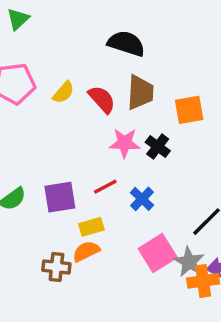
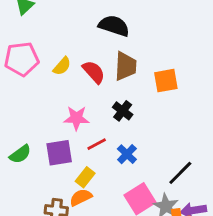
pink star: (125, 143) -> (76, 118), moved
black cross: (158, 147) -> (123, 111), moved
yellow rectangle: (91, 227) -> (85, 177), turned -36

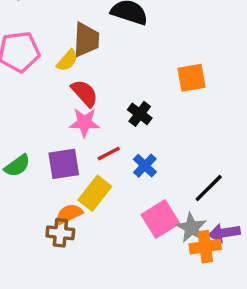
brown trapezoid: (125, 66) -> (86, 40), moved
red semicircle: (94, 72) -> (85, 93), moved
yellow rectangle: (85, 177) -> (95, 193), size x1.4
orange semicircle: (81, 197) -> (69, 214), moved

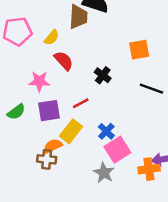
brown trapezoid: (86, 40) -> (78, 17), moved
pink star: (85, 122) -> (39, 81), moved
blue cross: (145, 166) -> (106, 131), moved
black line: (209, 188) -> (151, 89), moved, turned 65
gray star: (191, 228) -> (104, 173), moved

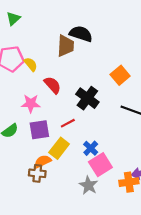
yellow semicircle: (52, 38) -> (31, 64), moved, turned -80
orange square: (139, 50) -> (120, 75), turned -30
black cross: (103, 75) -> (87, 98), size x1.5

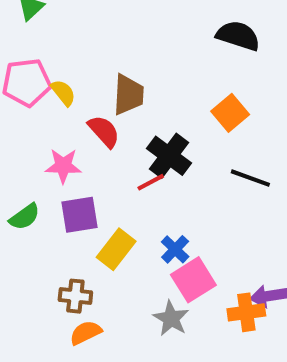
black semicircle: (81, 34) -> (238, 36), moved
brown trapezoid: (66, 46) -> (128, 95), moved
red line: (68, 123) -> (151, 182), moved
orange semicircle: (43, 161) -> (86, 333), moved

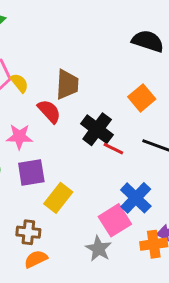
red line: (151, 182) -> (113, 149), moved, turned 54
blue cross: (175, 249) -> (136, 198), moved, size x1.5

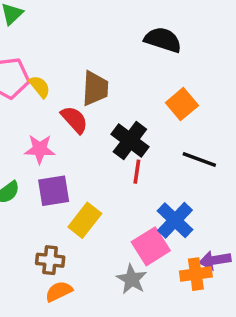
black semicircle: (148, 41) -> (163, 40), moved
red line: (113, 149) -> (137, 172), moved, turned 72

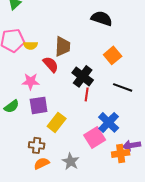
yellow semicircle: (40, 87) -> (31, 45), turned 128
gray star: (132, 279) -> (71, 161), moved

